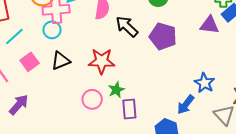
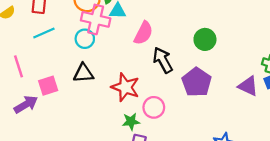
pink square: (30, 62) -> (48, 86), moved
pink circle: (92, 99) -> (154, 107), moved

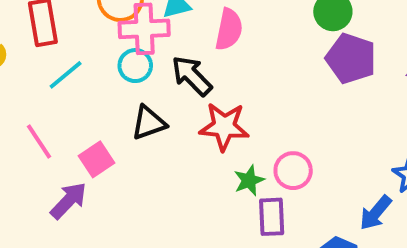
black arrow: (163, 60) -> (192, 76), moved
purple pentagon: (197, 82) -> (351, 58), moved
pink circle: (154, 107) -> (293, 171), moved

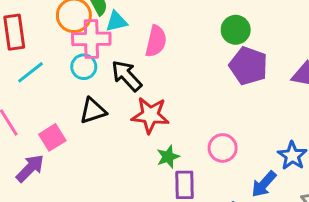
pink circle: (293, 171) -> (223, 148), moved

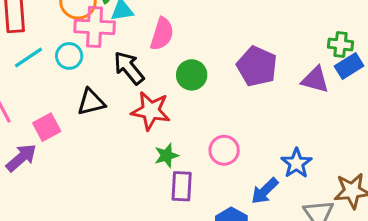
green circle: (236, 30) -> (192, 75), moved
cyan circle: (84, 67) -> (69, 56), moved

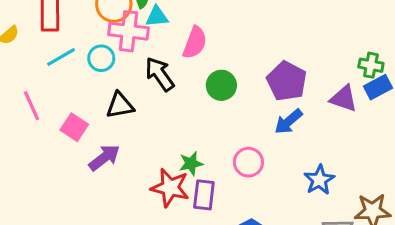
red star: (151, 111) -> (170, 188), moved
pink square: (47, 127) -> (74, 127), turned -32
purple arrow: (21, 158) -> (104, 158), moved
blue arrow: (265, 191) -> (289, 122), moved

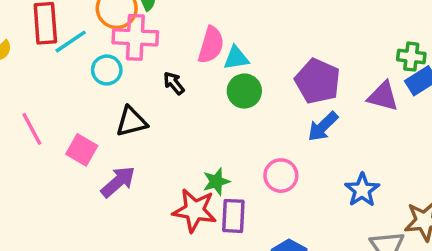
cyan triangle: (157, 17) -> (236, 58), moved
cyan line: (61, 57) -> (71, 42), moved
black arrow: (160, 74) -> (174, 83), size x0.6

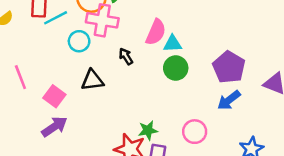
purple arrow: (118, 182) -> (54, 127), moved

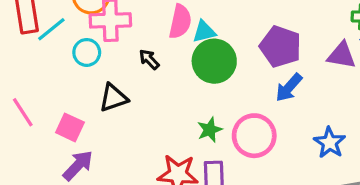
green circle: (176, 68) -> (214, 61), size x1.4
green star: (148, 130) -> (210, 130), moved
pink circle: (195, 132) -> (254, 136), size x1.4

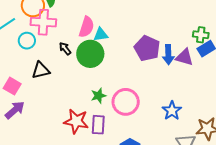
green circle: (214, 61) -> (90, 54), moved
blue arrow: (289, 88) -> (168, 55), moved, turned -48

